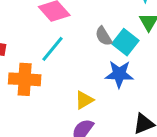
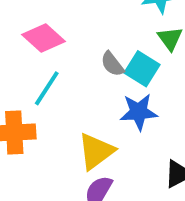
yellow triangle: (84, 100) -> (96, 151), size x1.5

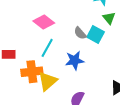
blue star: (139, 112) -> (75, 60), moved
yellow triangle: (96, 151) -> (48, 81), moved

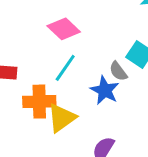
gray semicircle: (80, 33) -> (118, 71), moved
blue star: (75, 60) -> (105, 90), turned 30

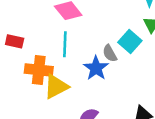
cyan line: (65, 68) -> (65, 44), turned -40

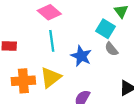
gray semicircle: (110, 53) -> (111, 49), moved
orange cross: (39, 70) -> (23, 81), moved

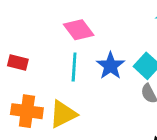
blue star: (81, 56) -> (111, 66), moved

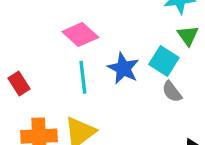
red rectangle: (18, 62) -> (19, 84), turned 54

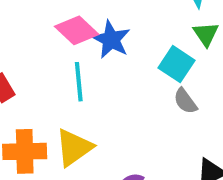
blue star: (123, 68) -> (111, 40), moved

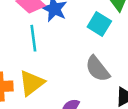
gray semicircle: (185, 101) -> (98, 69), moved, size x1.5

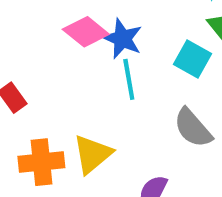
cyan line: (33, 38) -> (129, 79), moved

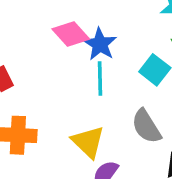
yellow triangle: (92, 154) -> (88, 142), moved, turned -45

